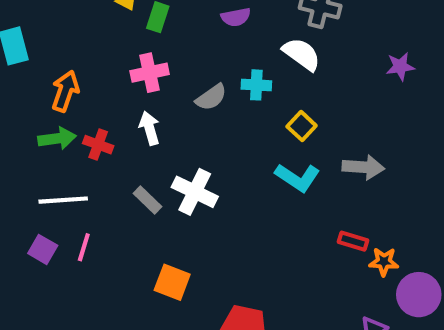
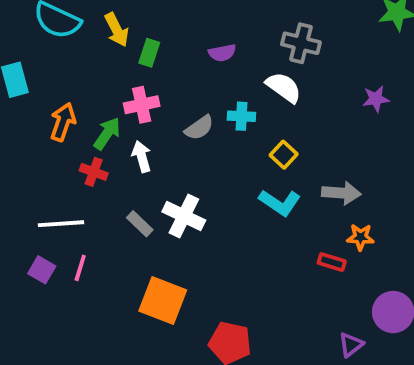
green arrow: (57, 138) -> (107, 133), moved, turned -48
orange star: (384, 262) -> (360, 237), moved
orange square: (172, 282) -> (163, 300), size x1.4

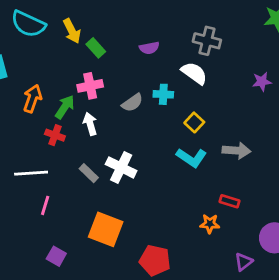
green rectangle: (149, 53) -> (96, 48), turned -60
orange star: (360, 237) -> (210, 224), moved
purple square: (42, 270) -> (56, 256), moved

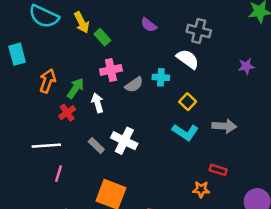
purple semicircle: (149, 48) -> (149, 25), moved, turned 49
pink cross: (90, 86) -> (111, 70), moved
red cross: (55, 135) -> (67, 113), turned 35

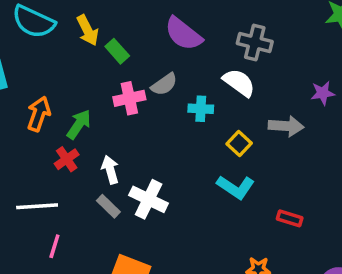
purple semicircle: (149, 25) -> (183, 34), size x1.6
gray semicircle: (134, 85) -> (164, 84), moved
white arrow: (98, 103) -> (110, 170), moved
gray arrow: (224, 126) -> (286, 126), moved
red rectangle: (218, 170) -> (290, 218), moved

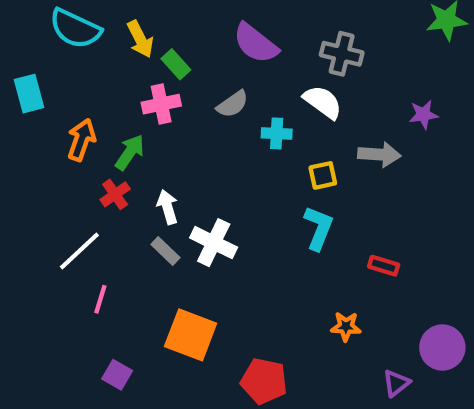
pink cross: (129, 98) -> (161, 104), moved
yellow square: (239, 144) -> (323, 175), turned 35
cyan L-shape: (236, 187) -> (319, 228), turned -102
white line: (37, 206) -> (79, 251), turned -39

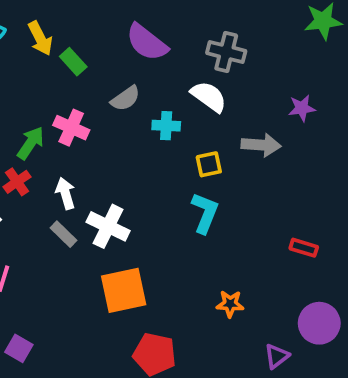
pink cross: (161, 104) -> (71, 128), moved, turned 36
red rectangle: (384, 266) -> (304, 248), moved
orange square: (191, 335) -> (124, 290), moved, turned -33

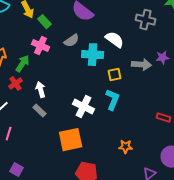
gray cross: (226, 52) -> (146, 20), moved
purple star: (302, 108) -> (163, 58), moved
cyan cross: (166, 126) -> (93, 55), size x1.5
pink cross: (71, 128) -> (41, 46), moved
white cross: (108, 226) -> (84, 107), moved

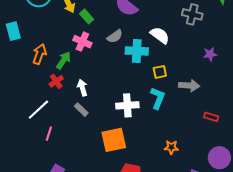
gray arrow: (142, 65) -> (189, 86), moved
white cross: (84, 107) -> (127, 105), turned -30

